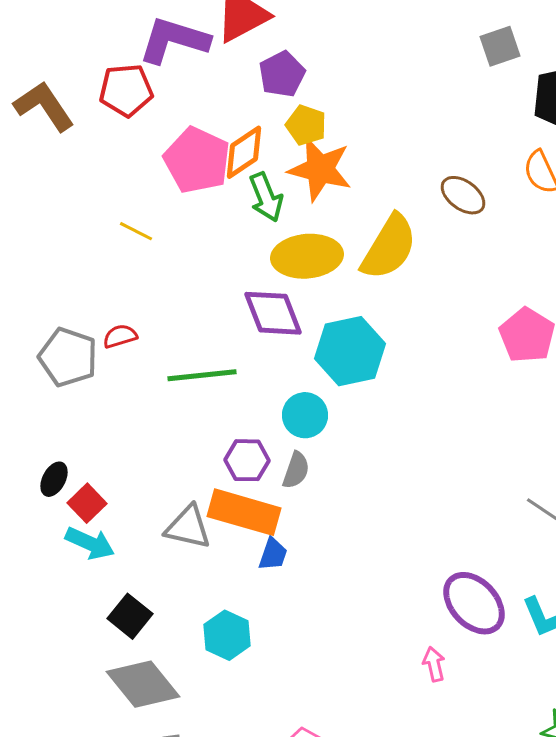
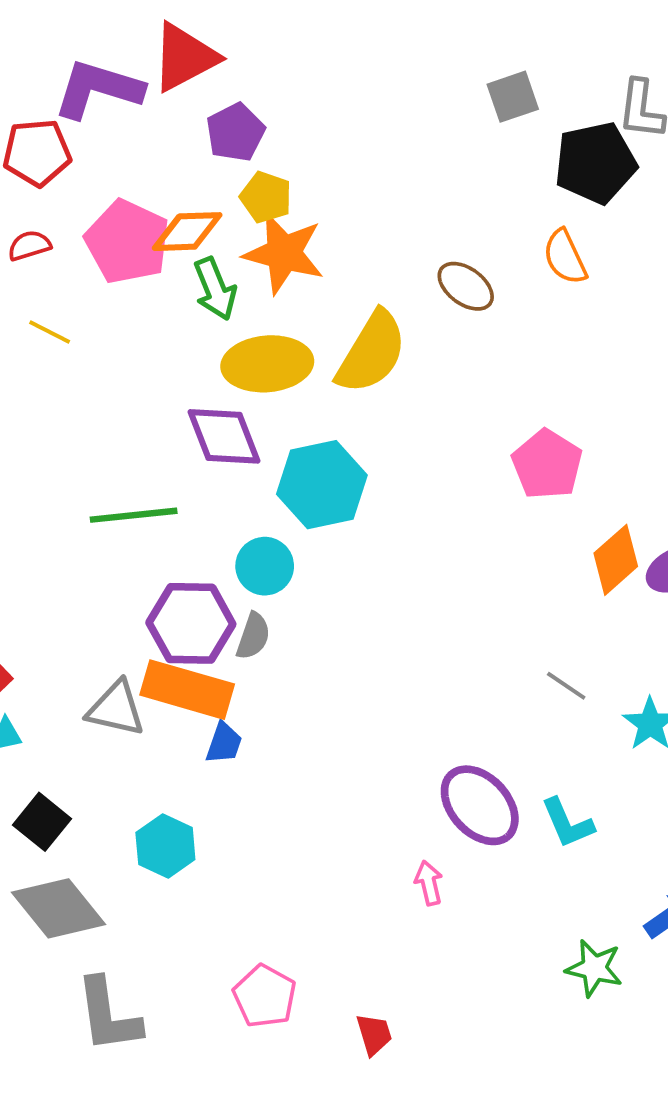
orange diamond: (244, 152) -> (187, 232), turned 32
red semicircle: (120, 336) -> (29, 246), moved
purple hexagon: (247, 460) -> (191, 623), size x1.5

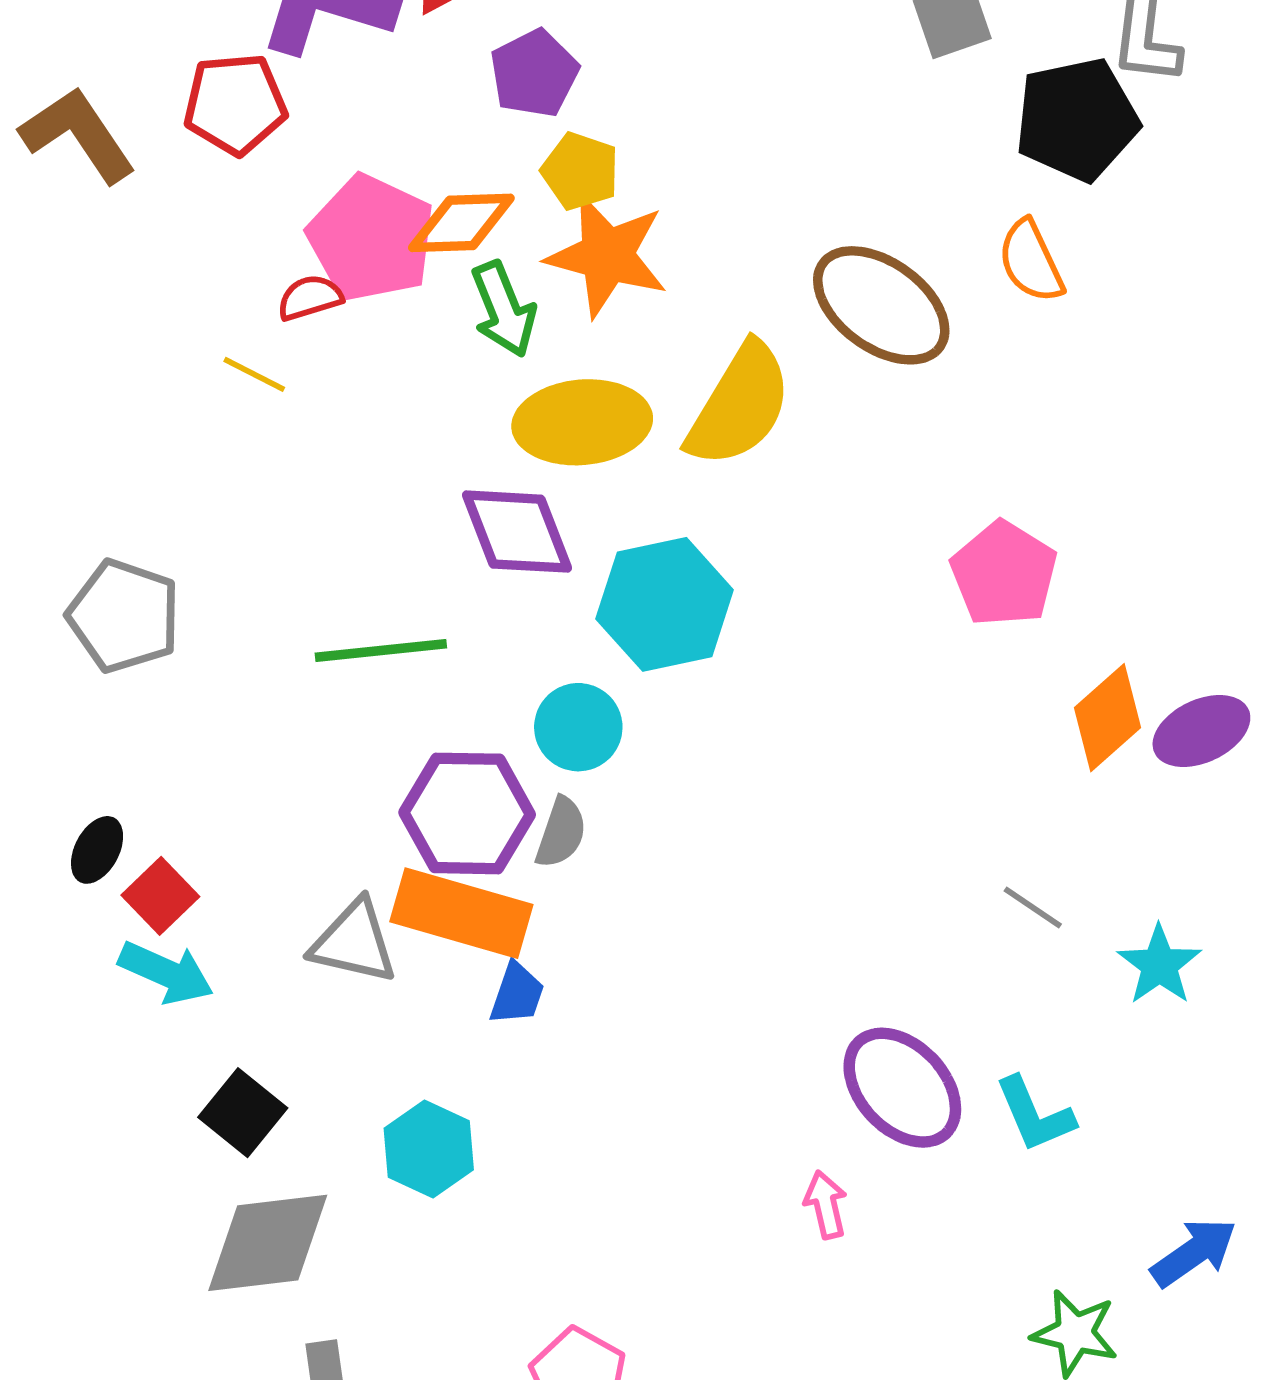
red semicircle: (29, 246) -> (310, 298), moved
brown ellipse: (466, 286) -> (881, 305), size x1.6
gray diamond: (59, 908) -> (268, 1243), turned -58

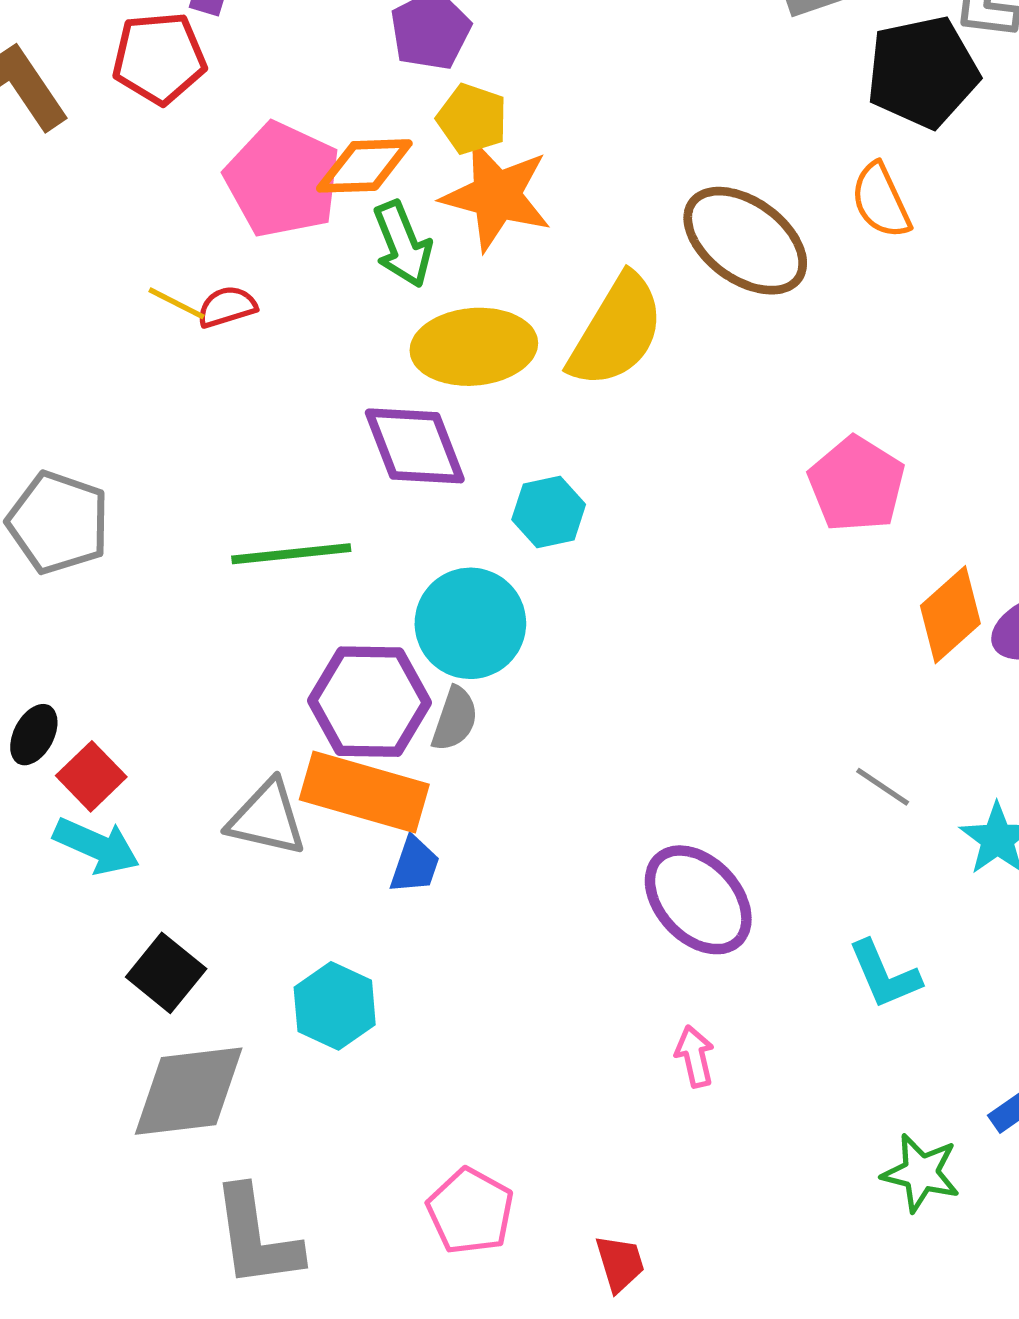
red semicircle: (310, 298) -> (227, 307), moved
cyan hexagon: (665, 604) -> (549, 512), size x0.6
cyan circle: (578, 727) -> (470, 623), size x1.4
purple ellipse: (902, 1088) -> (698, 900), moved

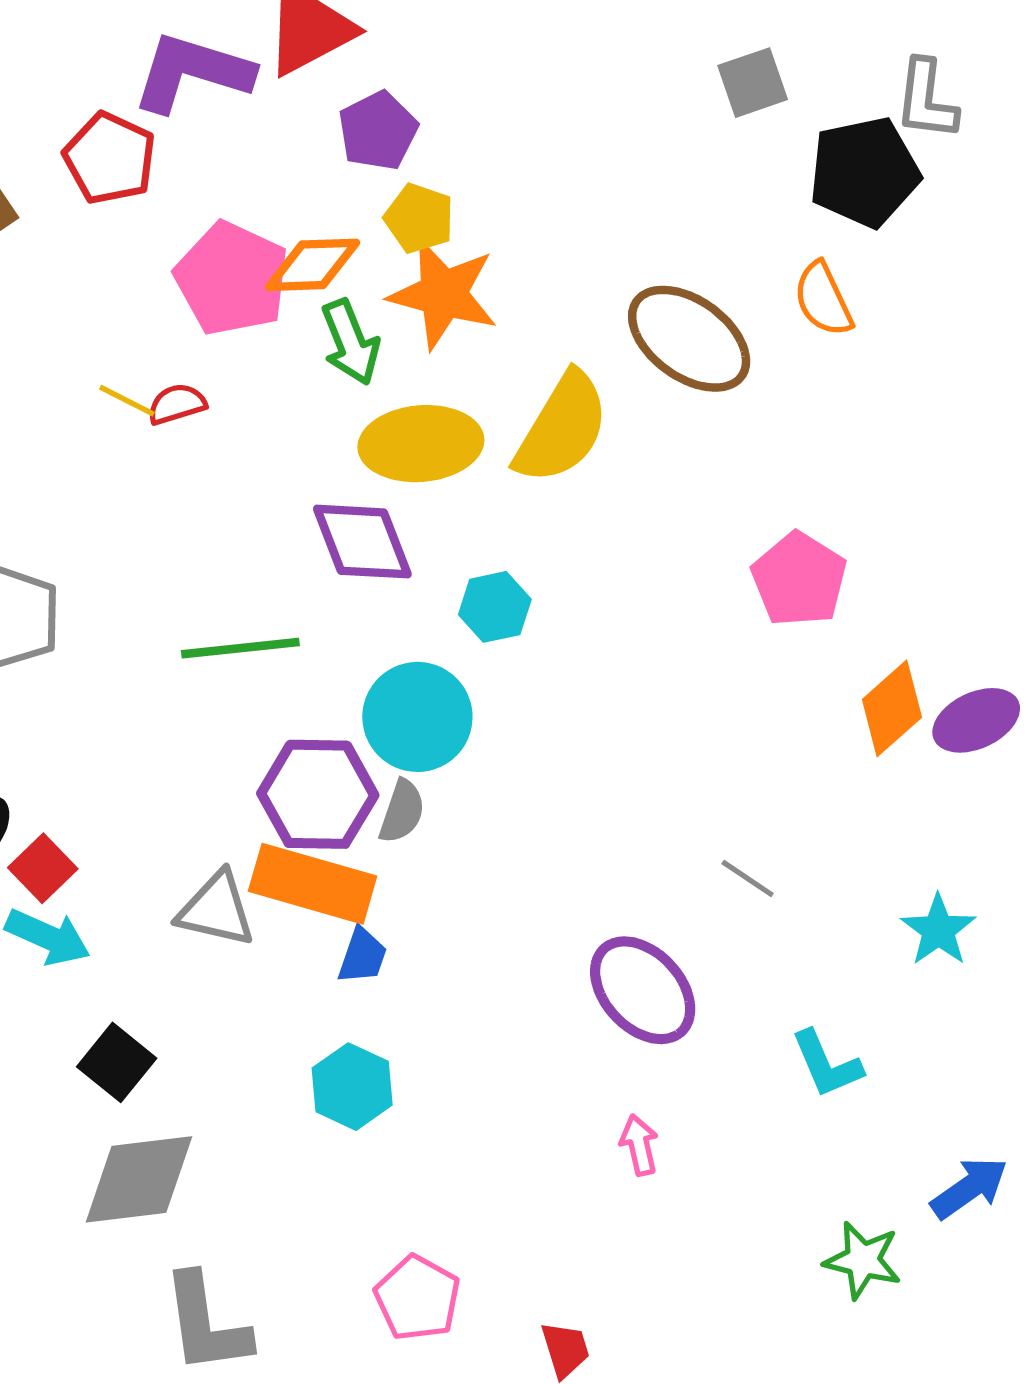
red pentagon: (159, 58) -> (110, 158), turned 30
gray line: (883, 787) -> (748, 879), moved
cyan hexagon: (335, 1006) -> (352, 1087), moved

